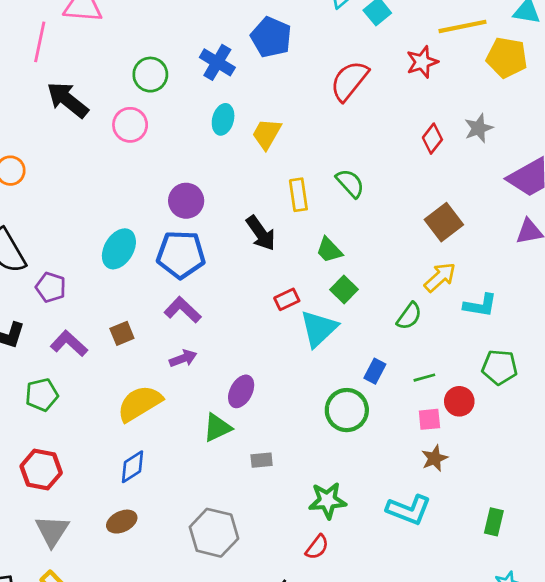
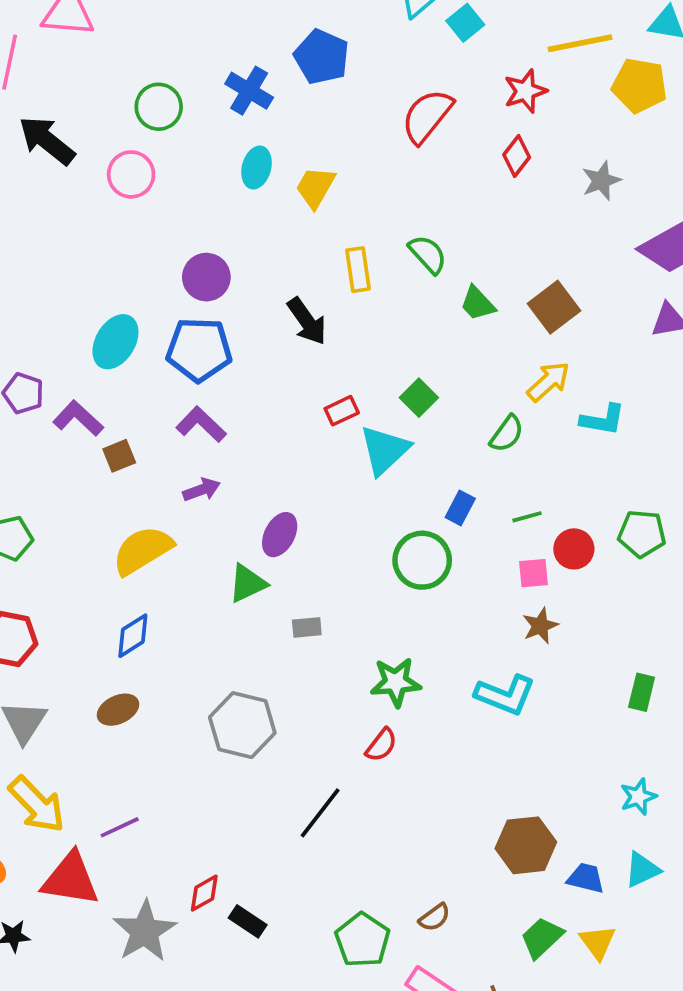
red diamond: (432, 139) -> (517, 156), moved
green trapezoid: (329, 250) -> (478, 303), moved
purple L-shape: (69, 343) -> (78, 418), moved
green pentagon: (500, 367) -> (642, 534), moved
green rectangle: (494, 522) -> (642, 692), moved

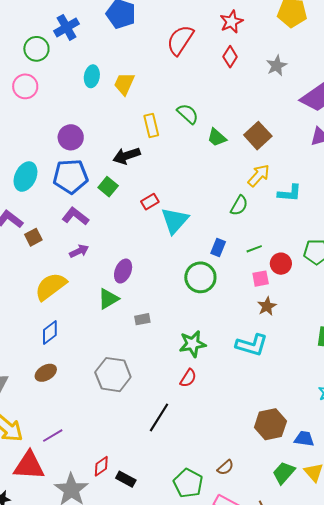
blue cross: (249, 91) -> (67, 27), moved, turned 35
black arrow: (307, 321) -> (127, 156), turned 112
green square: (419, 398) -> (108, 187), moved

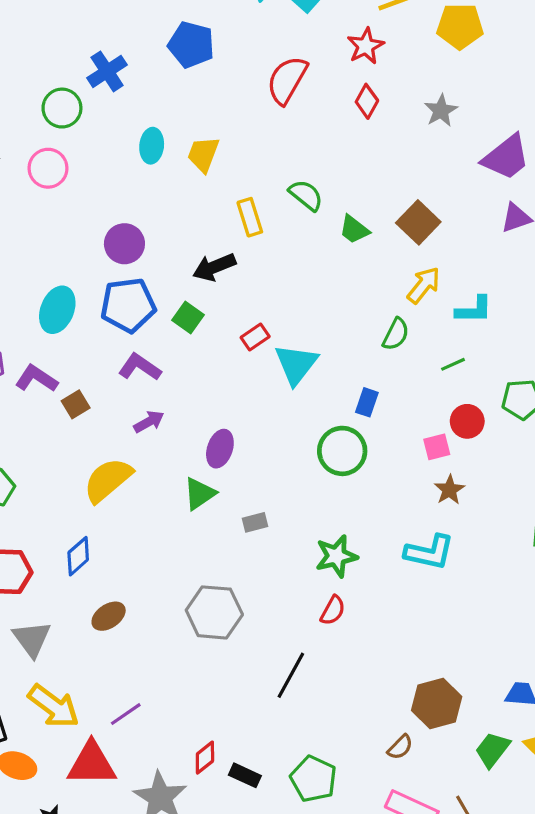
green line: (254, 249) -> (453, 364), moved
blue diamond: (50, 333) -> (78, 556), moved
brown hexagon: (270, 424) -> (437, 703), moved
green pentagon: (188, 483) -> (313, 779), moved

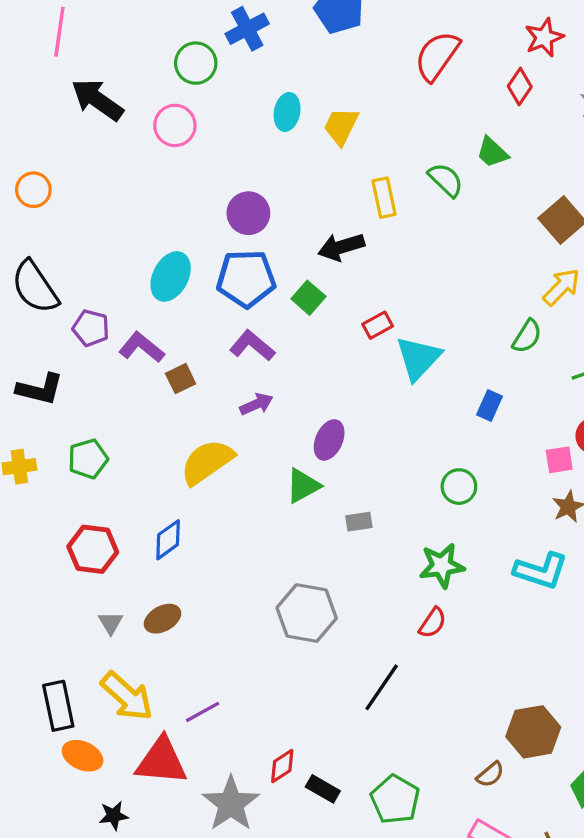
red star: (366, 46) -> (544, 37), moved
green trapezoid: (354, 229) -> (492, 152), moved
green circle: (342, 451) -> (459, 487), moved, size x0.7
brown ellipse: (109, 616) -> (163, 619), moved
gray triangle: (32, 639) -> (111, 623), size x0.6

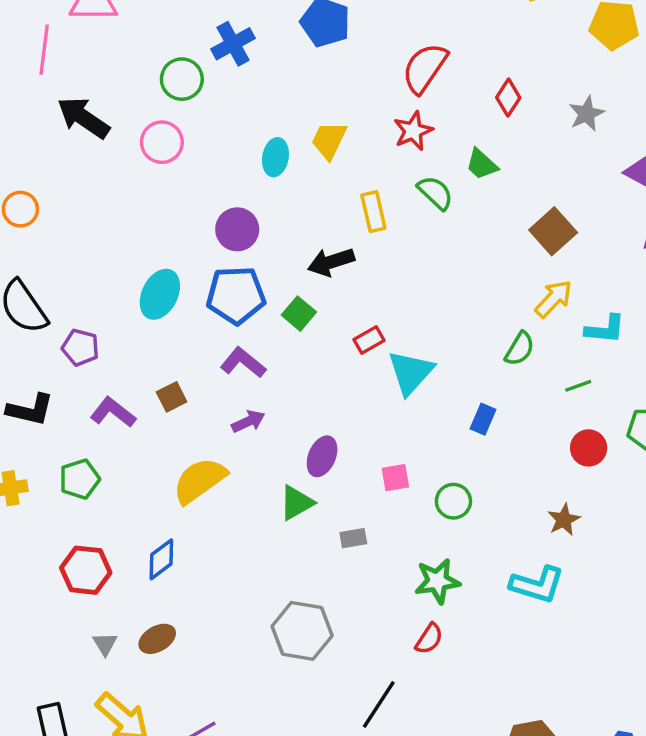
red star: (544, 37) -> (413, 131), moved
cyan ellipse: (287, 112) -> (275, 157), moved
purple L-shape: (142, 347) -> (113, 412), moved
pink square: (559, 460) -> (395, 478), moved

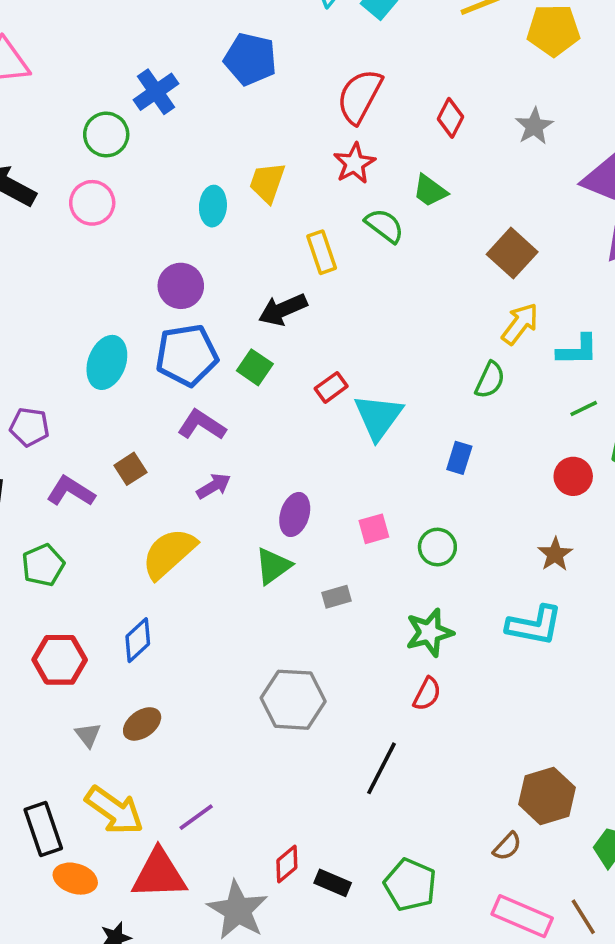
green line: (578, 386) -> (584, 408), moved

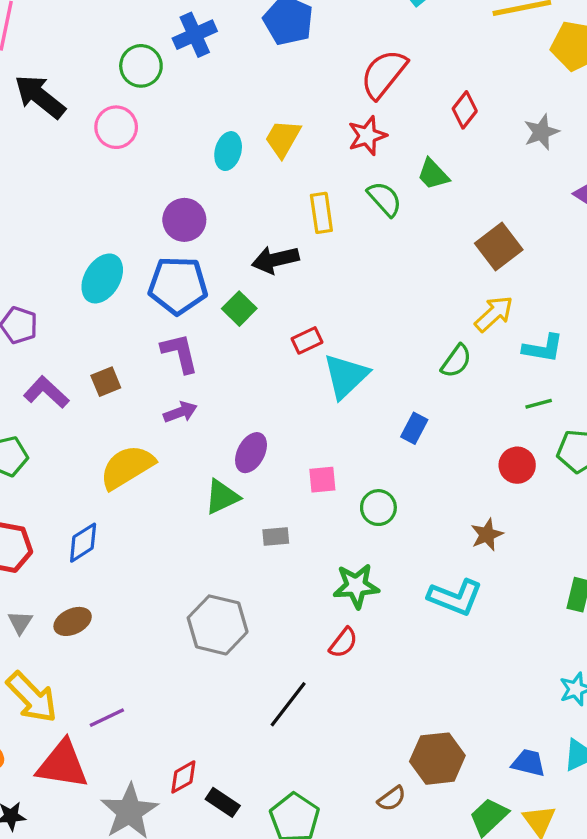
purple L-shape: (202, 425) -> (180, 353), turned 33

